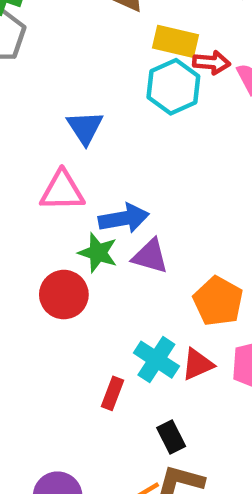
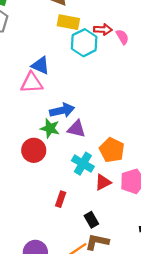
yellow rectangle: (175, 41) -> (68, 22), moved
blue triangle: (85, 128) -> (40, 65), turned -30
pink triangle: (62, 191) -> (32, 83), moved
cyan cross: (156, 360) -> (83, 164), moved

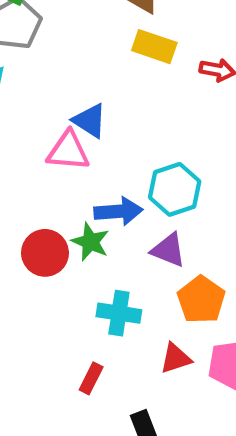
cyan hexagon: (84, 43) -> (175, 189), moved
purple triangle: (76, 129) -> (168, 250), moved
red circle: (34, 150) -> (45, 253), moved
cyan cross: (83, 164) -> (119, 313), moved, turned -30

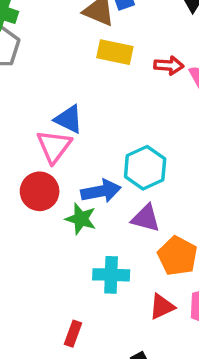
pink triangle: (68, 151) -> (54, 146), turned -51
red circle: (45, 253) -> (40, 191), moved
red rectangle: (91, 378) -> (73, 334), moved

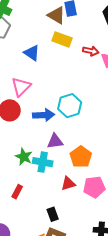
blue triangle: (69, 119) -> (32, 53), moved
purple triangle: (146, 218) -> (55, 141), moved, turned -30
green star: (81, 219) -> (24, 157), moved

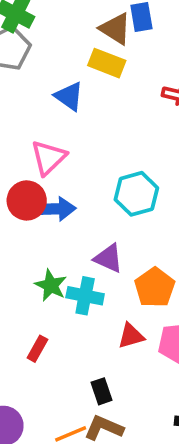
yellow rectangle: (62, 39) -> (107, 63), moved
blue arrow: (44, 115) -> (56, 209), moved
purple triangle: (55, 141) -> (108, 258), turned 30

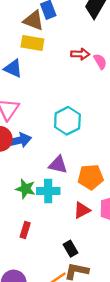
orange pentagon: (155, 287) -> (91, 177), turned -30

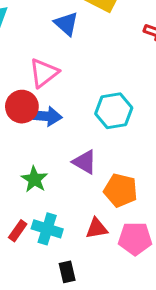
cyan cross: (48, 191) -> (47, 229), moved

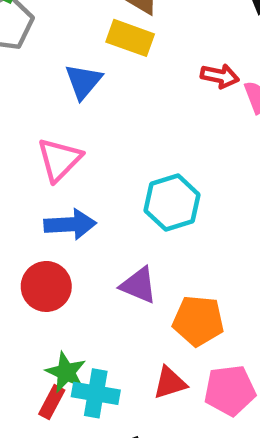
blue triangle: (66, 24) -> (83, 81), turned 36
red circle: (22, 107) -> (46, 286), moved
green star: (34, 179) -> (66, 372), moved

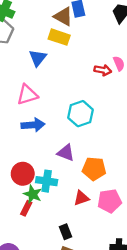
red arrow: (220, 76) -> (103, 70), moved
pink triangle: (59, 160) -> (27, 95), turned 30
red circle: (46, 286) -> (23, 174), moved
cyan cross: (96, 393) -> (47, 181), moved

